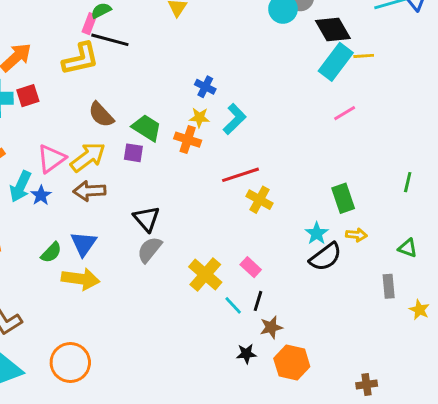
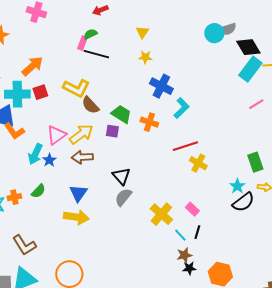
yellow L-shape: (81, 59) -> (76, 88), moved, turned 40
blue cross: (205, 87) -> (161, 86), size x1.6
yellow star: (199, 118) -> (145, 57), moved
green semicircle: (51, 252) -> (38, 191), moved
brown star: (271, 327) -> (184, 255), moved

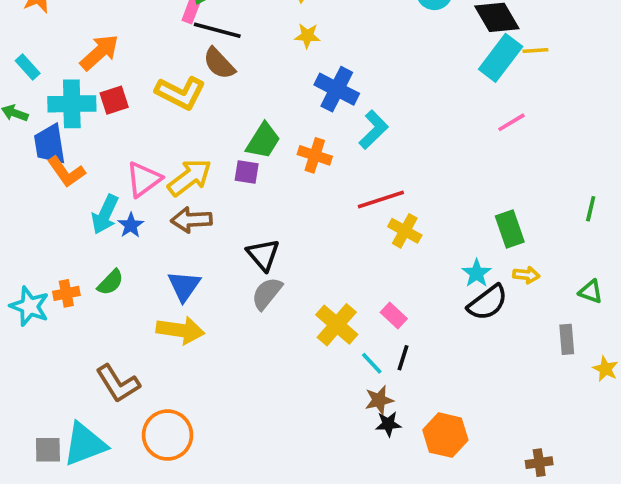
brown semicircle: (90, 105) -> (219, 63), moved
green trapezoid: (121, 114) -> (263, 141), turned 90
brown L-shape: (24, 245) -> (118, 384), moved

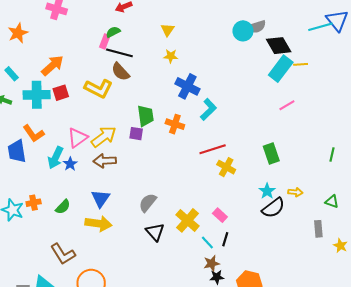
green trapezoid: (263, 141) -> (146, 116), turned -40
blue trapezoid: (50, 144) -> (17, 151), moved
green rectangle: (510, 229) -> (271, 153), moved
black triangle: (263, 255) -> (155, 232), moved
green semicircle: (110, 282) -> (63, 207), moved

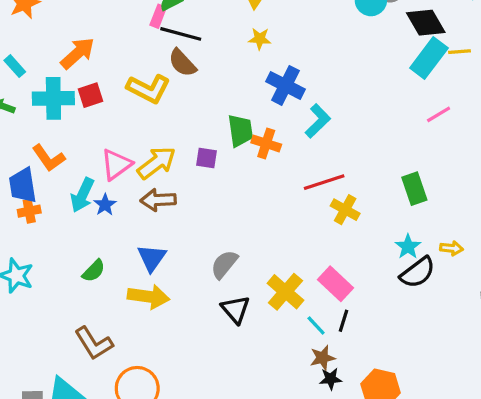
green trapezoid: (146, 116) -> (240, 131), moved
orange cross: (34, 203) -> (29, 211), moved
pink rectangle: (220, 215) -> (335, 284), size x1.5

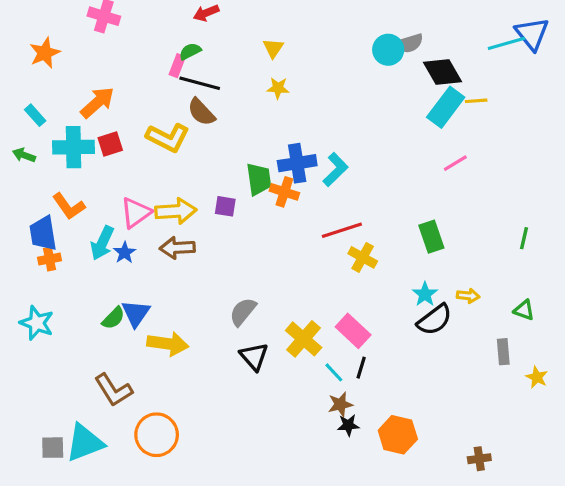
blue cross: (285, 85) -> (297, 163), moved, turned -36
yellow arrow: (157, 163) -> (176, 211), turned 33
blue triangle: (152, 258) -> (136, 313), moved

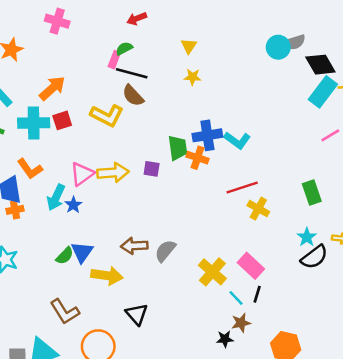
cyan L-shape: (335, 170) -> (237, 140), turned 80
brown arrow: (177, 248) -> (134, 246), moved
black triangle: (254, 356) -> (137, 314), moved
black star: (348, 425) -> (225, 339), moved

